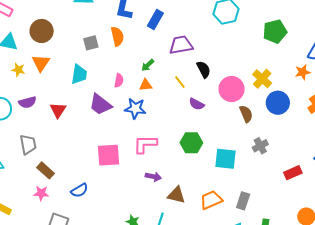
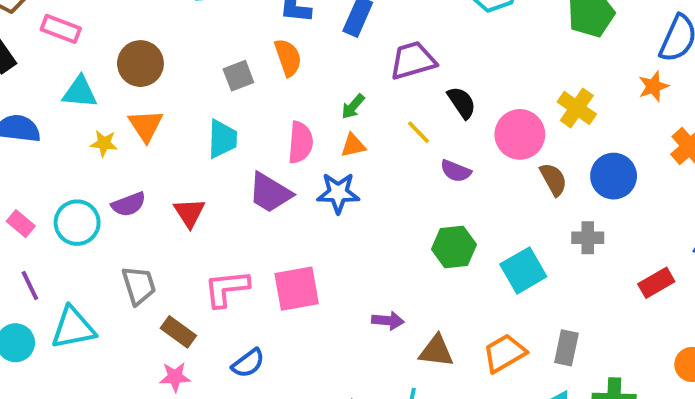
pink semicircle: (119, 81) -> (300, 142), size x1.5
blue circle: (278, 103) -> (614, 176), moved
pink L-shape: (145, 144) -> (227, 288), moved
gray cross: (260, 146) -> (588, 238), turned 35
cyan square: (225, 159) -> (523, 270), turned -30

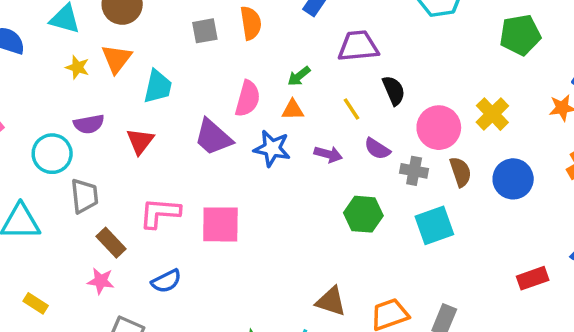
cyan trapezoid: (222, 139) -> (158, 87), moved
cyan circle: (77, 223) -> (52, 154), moved
gray cross: (588, 238) -> (414, 171), moved
cyan square: (523, 270) -> (434, 225), moved
purple arrow: (388, 321) -> (328, 154), moved

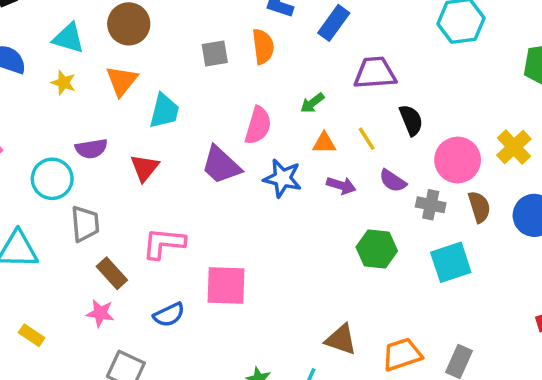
yellow star: (77, 67) -> (63, 83), moved
orange triangle: (293, 110) -> (324, 143), moved
pink square: (220, 224) -> (226, 286), moved

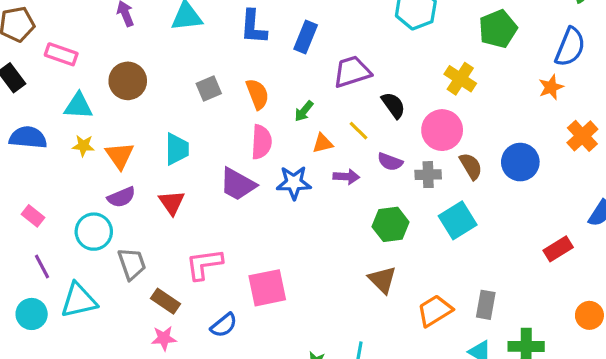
orange semicircle: (263, 46) -> (257, 94), moved
orange triangle: (122, 81) -> (120, 156), moved
yellow cross: (514, 147) -> (460, 79), moved
brown triangle: (341, 340) -> (382, 280), moved, turned 40

